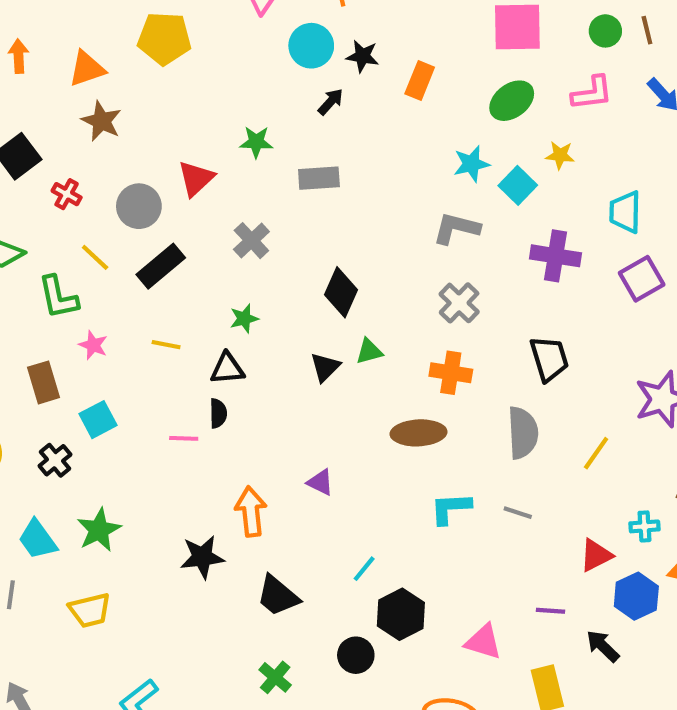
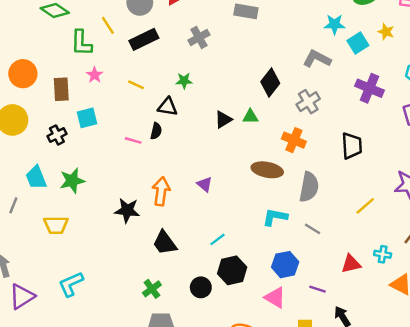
black diamond: (341, 292) -> (270, 82), moved
gray semicircle: (523, 433) -> (309, 187), moved
blue hexagon: (636, 596) -> (285, 265), moved

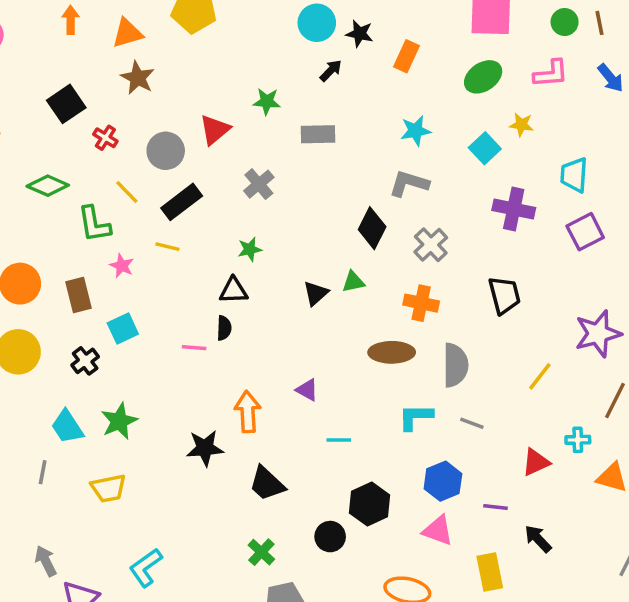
cyan star: (334, 24) -> (415, 131), moved
gray L-shape: (317, 59) -> (409, 184), moved
yellow line: (136, 85) -> (167, 247), moved
cyan line: (217, 239) -> (339, 440), moved, turned 49

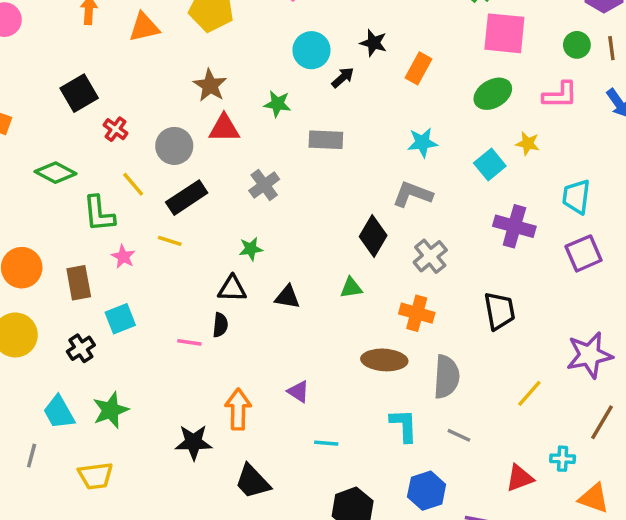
cyan circle: (317, 23) -> (311, 50), moved
brown star: (138, 78) -> (210, 85), moved
red triangle: (215, 130) -> (224, 128), turned 36
black triangle: (316, 293) -> (287, 297), moved, turned 48
cyan L-shape: (416, 417) -> (404, 425), turned 84

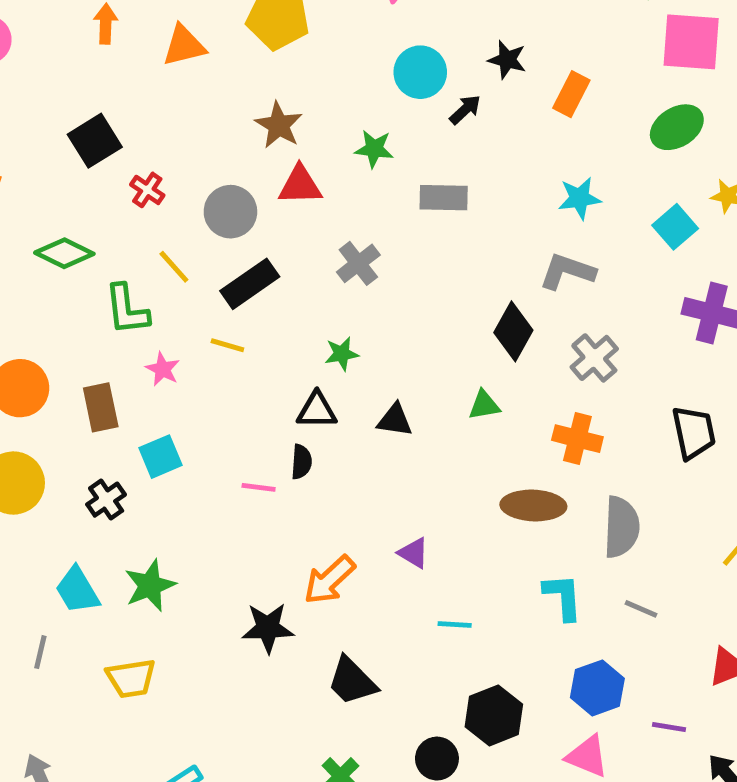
orange arrow: (238, 409) -> (329, 580), turned -132

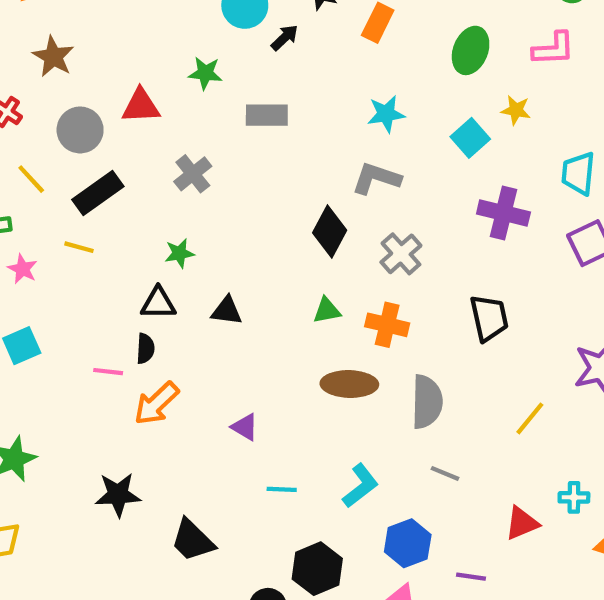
brown star: (279, 125) -> (53, 57), moved
green ellipse: (677, 127) -> (471, 50), turned -36
green triangle: (484, 405) -> (327, 310), moved
orange arrow: (329, 580) -> (156, 403), moved
cyan L-shape: (563, 597) -> (360, 486), moved, turned 57

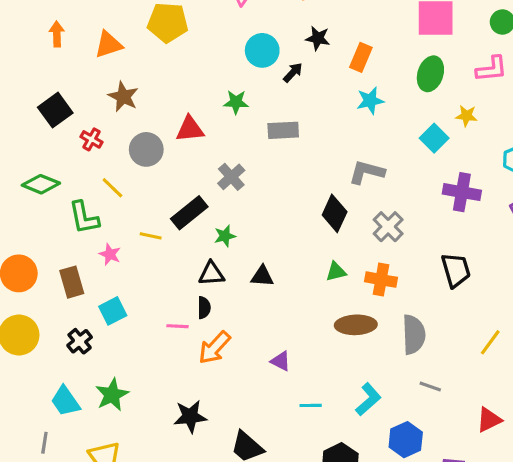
cyan star: (386, 114) -> (370, 101), moved
black rectangle: (98, 193) -> (189, 213), moved

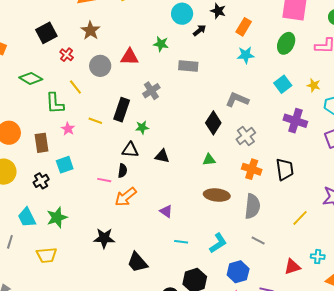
yellow star: (466, 116) -> (314, 85), moved
black rectangle: (189, 213) -> (122, 110), turned -40
orange cross: (381, 280) -> (252, 169), moved

